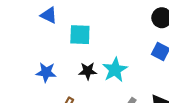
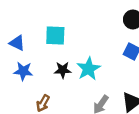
blue triangle: (49, 15) -> (17, 43), moved

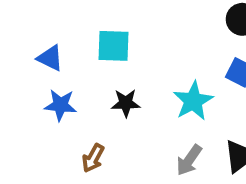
cyan star: (89, 69) -> (193, 101), moved

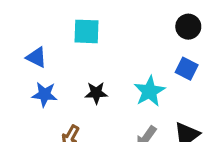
cyan square: (114, 46) -> (87, 31), moved

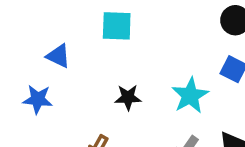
blue star: (45, 94) -> (38, 99), moved

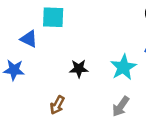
cyan square: (117, 26) -> (53, 17), moved

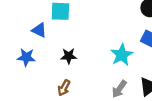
black star: (79, 69) -> (69, 56), moved

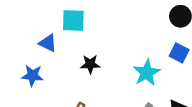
black star: (69, 56) -> (90, 64), moved

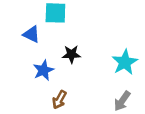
blue star: (32, 75) -> (43, 70), moved, turned -30

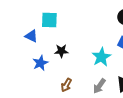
brown arrow: (59, 100) -> (66, 85), moved

